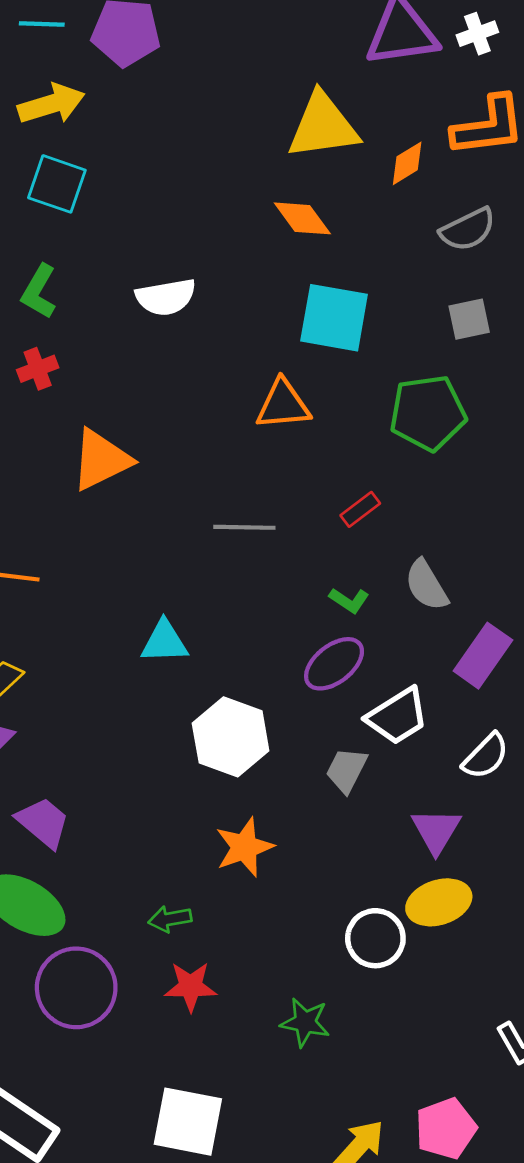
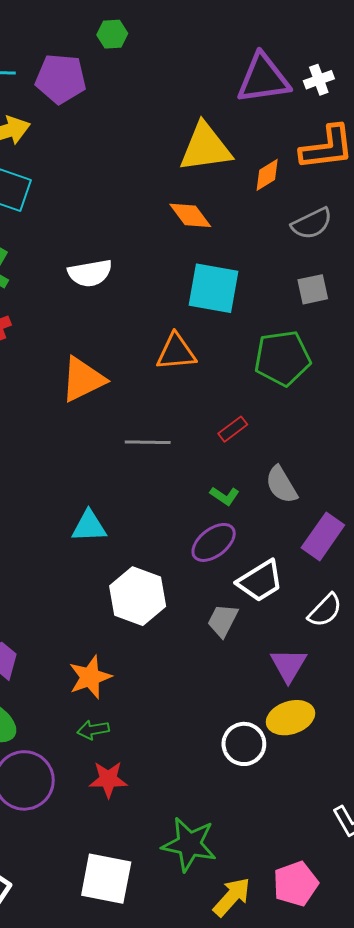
orange triangle: (101, 460) -> (83, 379), moved
orange star: (244, 847) -> (90, 677), moved
green star: (305, 1022) -> (189, 844), moved, size x1.5

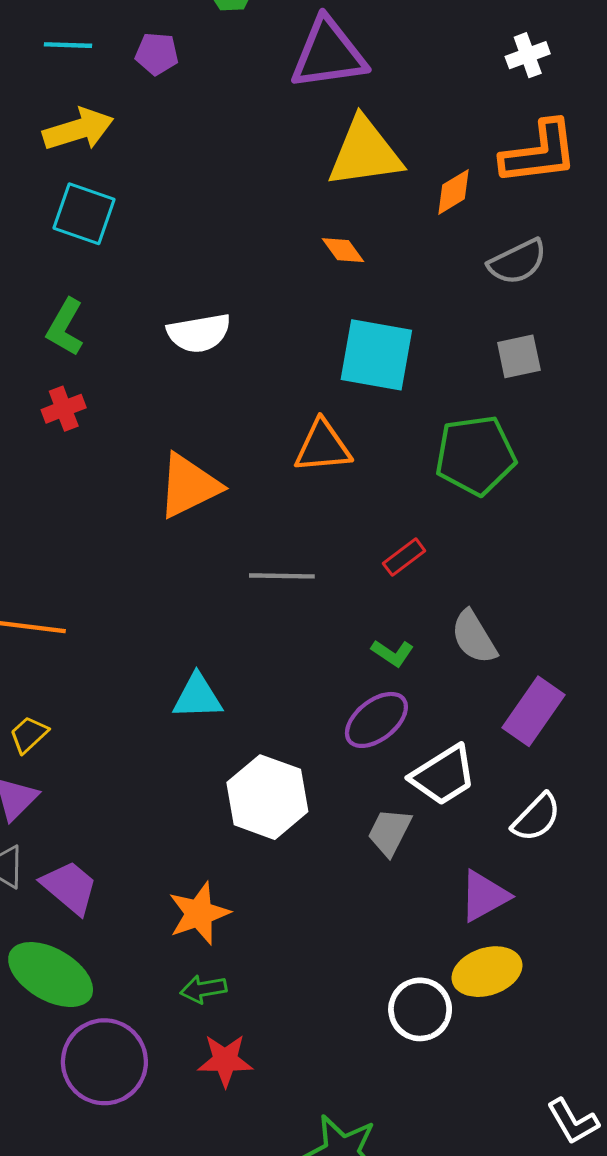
purple pentagon: (61, 79) -> (157, 54), size x0.6
purple triangle: (263, 79) -> (328, 54), moved
orange diamond: (190, 215) -> (343, 250), size x0.7
purple triangle: (288, 665) -> (484, 896), turned 30

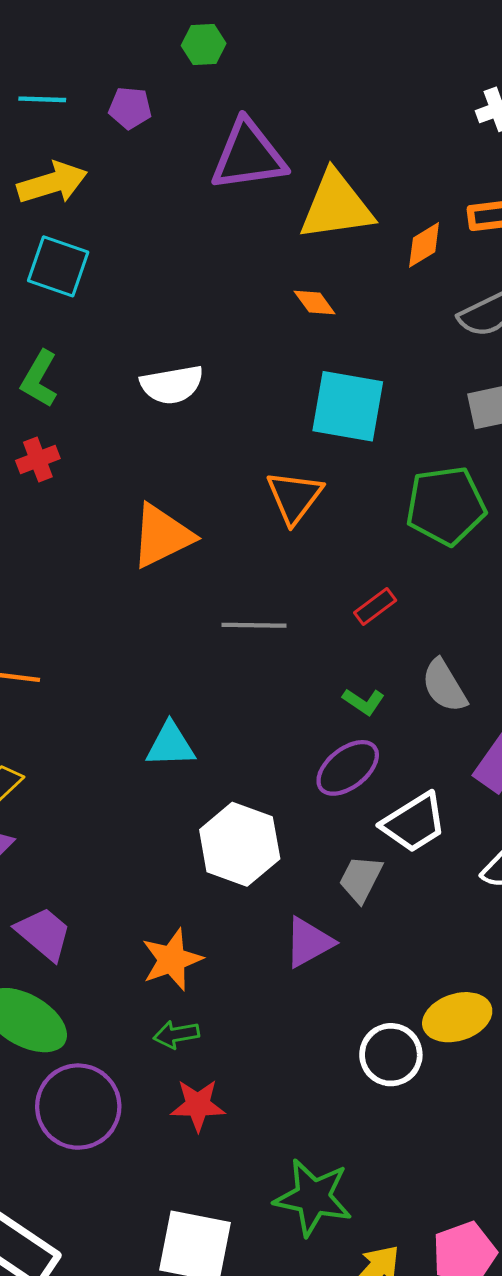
purple triangle: (328, 54) -> (248, 155), moved
orange triangle: (323, 446) -> (294, 497), turned -48
purple triangle: (484, 896) -> (309, 942), moved

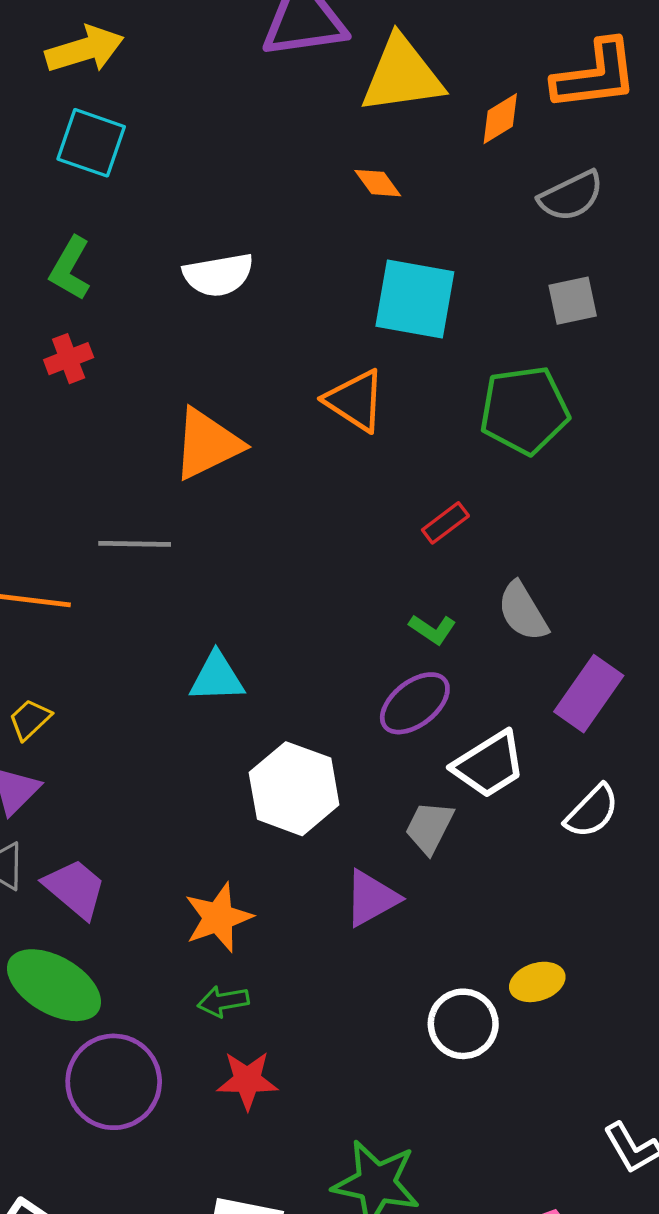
orange triangle: (294, 497) -> (355, 400), turned -34
gray line: (254, 625) -> (135, 544), moved
yellow ellipse: (457, 1017) -> (537, 982), size x0.7

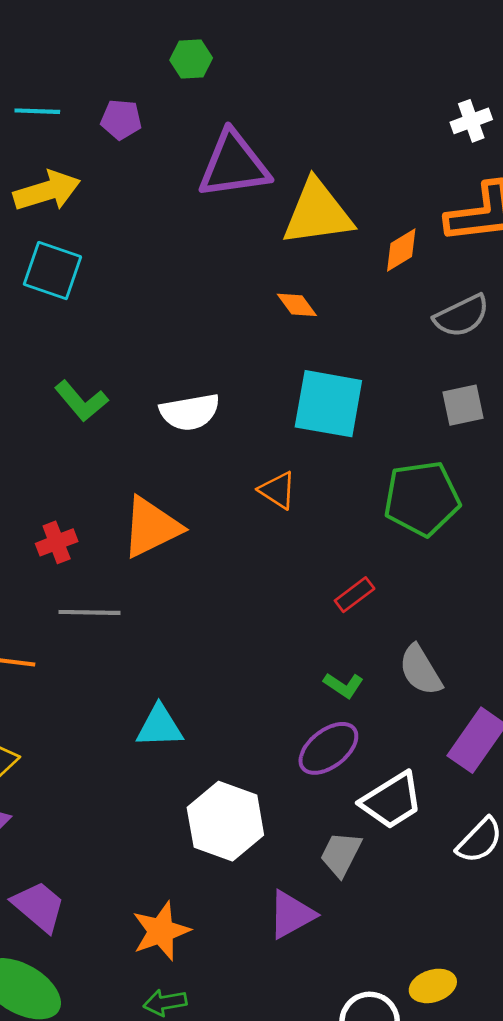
green L-shape: (70, 268) -> (81, 401), moved, turned -70
white semicircle: (218, 275) -> (190, 412), moved
red cross: (69, 359) -> (57, 542), moved
orange triangle: (355, 400) -> (278, 490), size x0.7

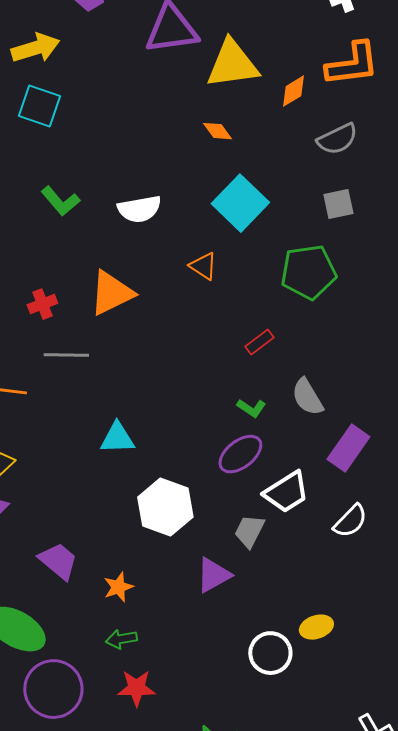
cyan square: (328, 404) -> (240, 203), turned 34
purple trapezoid: (39, 906) -> (58, 561), moved
orange star: (161, 931) -> (118, 587), size x0.7

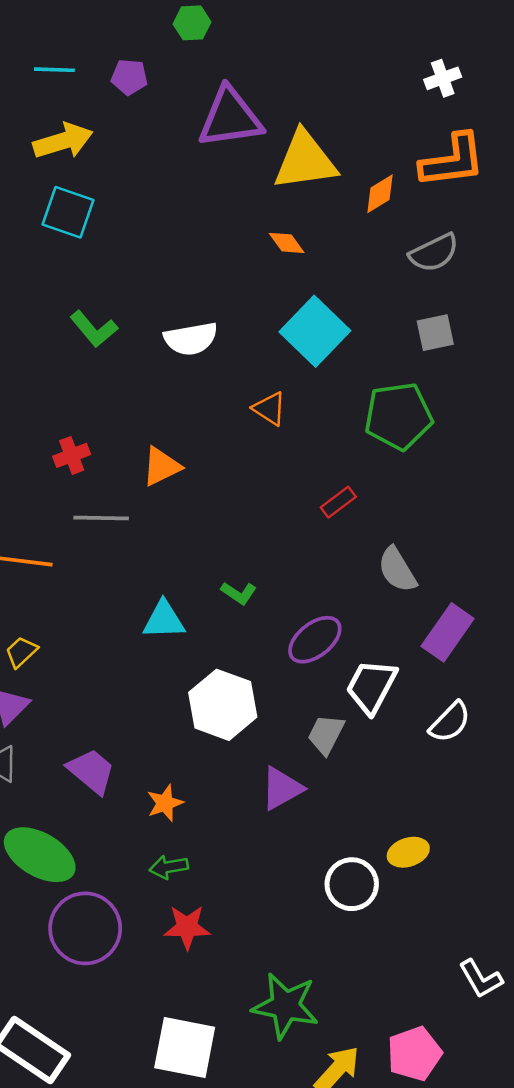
orange triangle: (111, 293) -> (161, 466), moved, size x0.7
green L-shape: (251, 408) -> (239, 593), moved
white trapezoid: (286, 492) -> (371, 686), turned 150

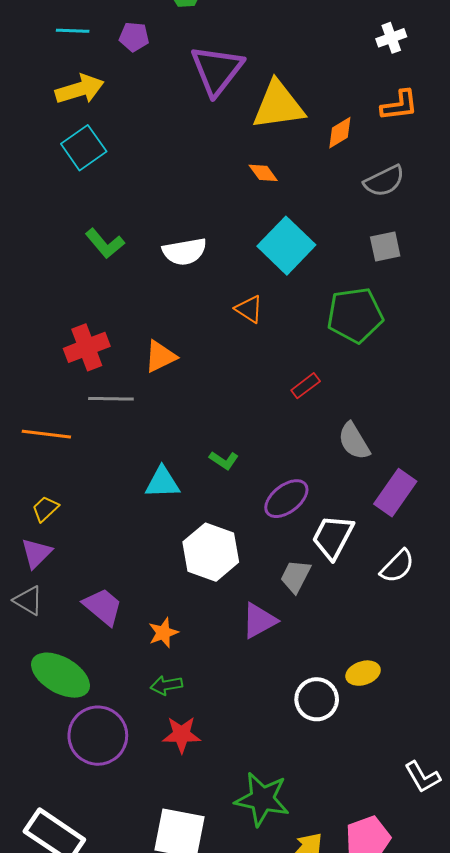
purple triangle: (230, 118) -> (217, 70), turned -44
orange L-shape: (452, 161) -> (399, 105), size x0.7
cyan square: (68, 212) -> (84, 148), turned 36
red cross: (72, 455) -> (87, 347), size x1.5

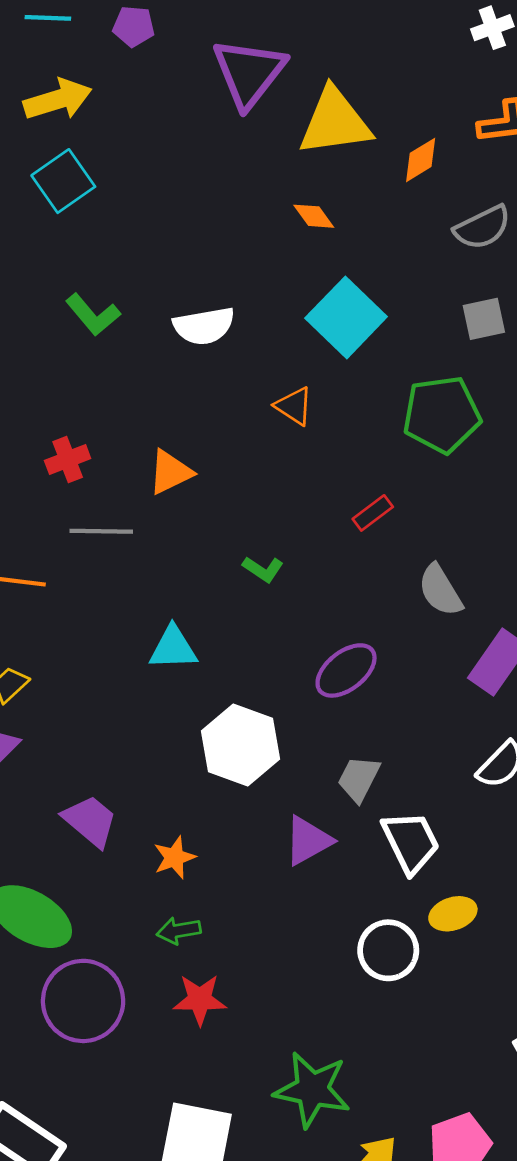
red cross: (87, 347) -> (68, 459), size x0.7
green L-shape: (224, 460) -> (263, 569), moved
white trapezoid: (333, 537) -> (411, 842), moved, turned 126

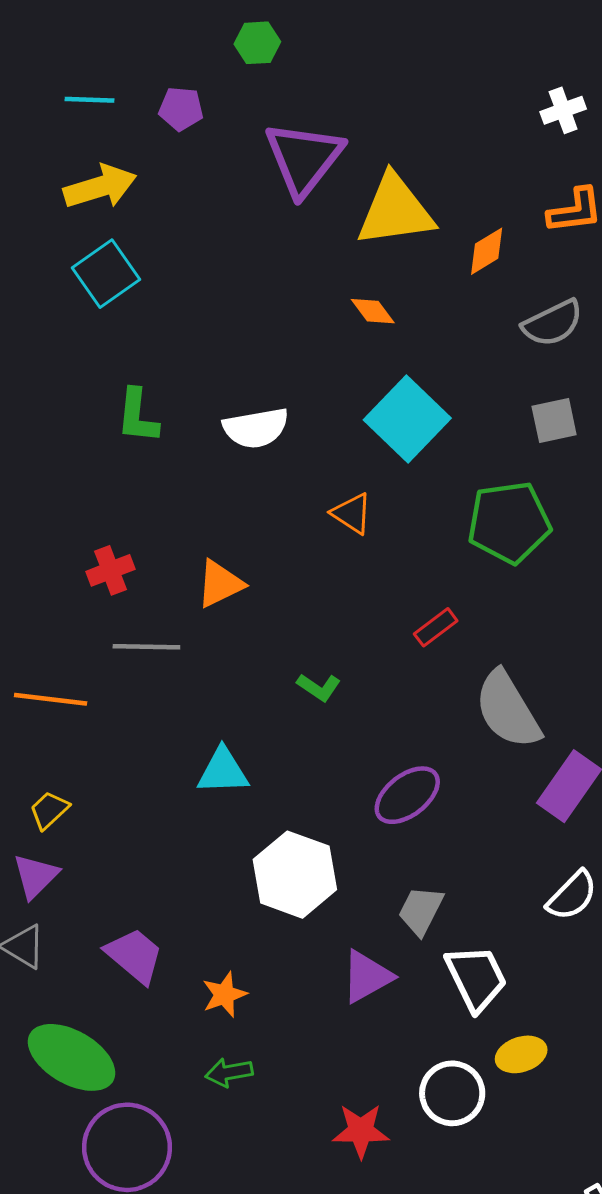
green L-shape: (93, 315) -> (137, 416), turned 46
gray semicircle: (440, 590) -> (508, 710), size x1.4
red star: (200, 1000) -> (361, 1131), moved

